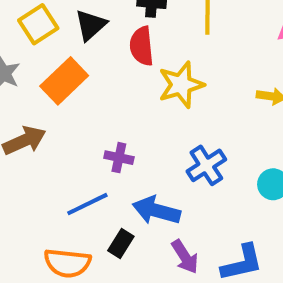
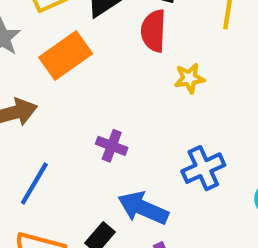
yellow star: (181, 85) -> (189, 78), size x0.6
blue line: (87, 204) -> (34, 183), moved, turned -42

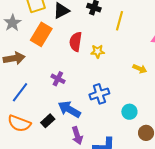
red semicircle: (154, 31) -> (76, 42), moved
orange rectangle: (66, 56) -> (41, 34), turned -30

